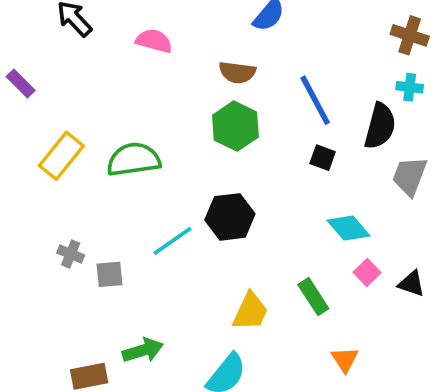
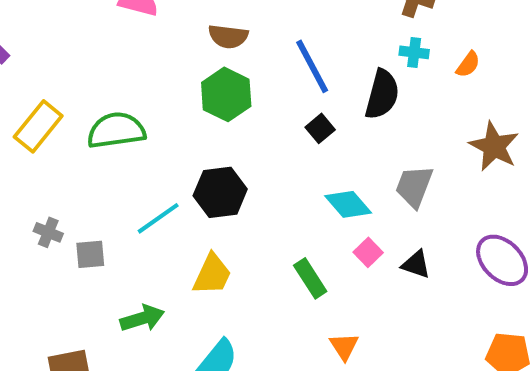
black square: (323, 158) -> (320, 128), turned 30
gray trapezoid: (410, 176) -> (414, 186), moved
yellow trapezoid: (250, 311) -> (212, 274), moved
green arrow: (143, 350) -> (142, 318), moved

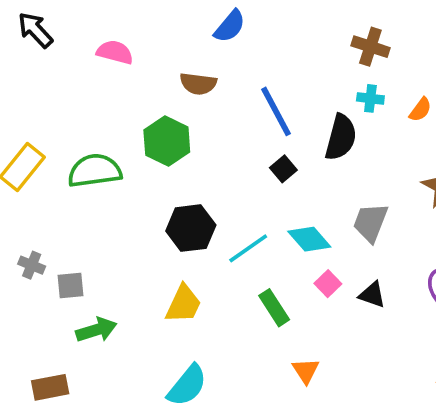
green hexagon: (226, 94) -> (167, 141), moved
cyan line: (158, 218) -> (248, 248), moved
green arrow: (142, 318) -> (96, 330), moved

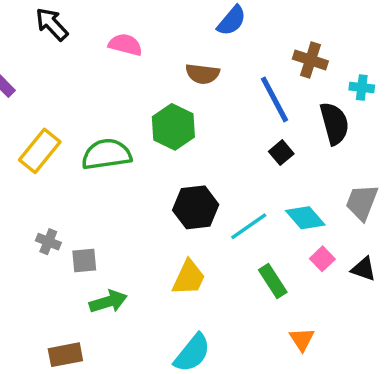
brown cross: (370, 47) -> (310, 60), moved
black semicircle: (341, 137) -> (334, 123), turned -30

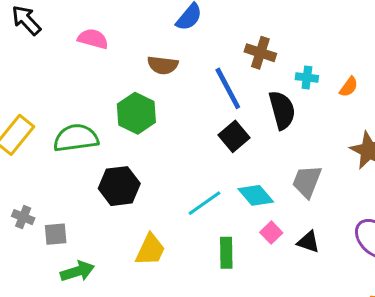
black square: (281, 153) -> (234, 136), size x1.4
black hexagon: (196, 207) -> (119, 186), moved
green rectangle: (273, 281) -> (226, 253), turned 32

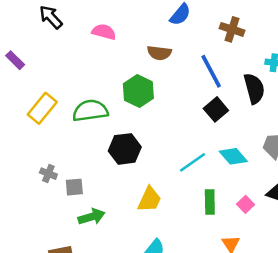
brown cross: (260, 53) -> (232, 29), moved
pink square: (271, 233) -> (246, 204), moved

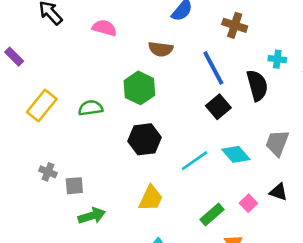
green semicircle: (90, 111) -> (91, 108), size x0.7
black hexagon: (125, 149) -> (144, 139), moved
green rectangle: (210, 202) -> (212, 214), moved, turned 50

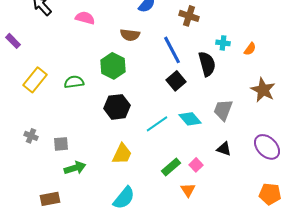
gray cross: (48, 172) -> (31, 136), moved
pink square: (248, 203) -> (196, 165), moved

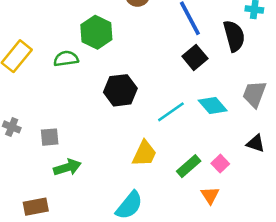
green hexagon: (113, 66) -> (96, 32), moved
yellow trapezoid: (122, 154) -> (144, 153), moved

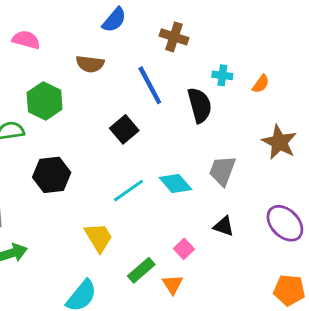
black square: (195, 57) -> (124, 129), moved
black hexagon: (120, 90) -> (52, 175), moved
yellow trapezoid: (144, 153) -> (99, 237), turned -56
green rectangle: (189, 166) -> (141, 270), moved

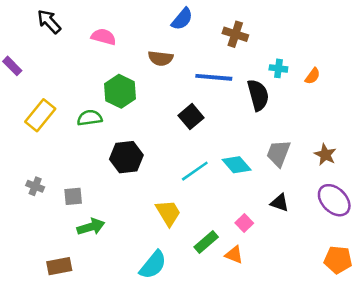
blue line: (150, 85) -> (214, 77), turned -57
brown star: (279, 142) -> (325, 155), moved, size x0.7
orange triangle: (173, 284) -> (234, 255), turned -36

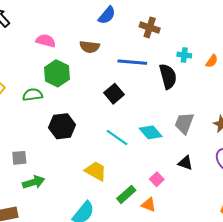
pink semicircle: (104, 37) -> (46, 41), moved
cyan line: (195, 171) -> (117, 137), turned 70
yellow trapezoid: (168, 213) -> (96, 171), turned -30

